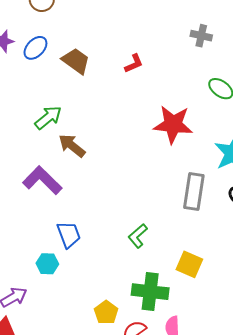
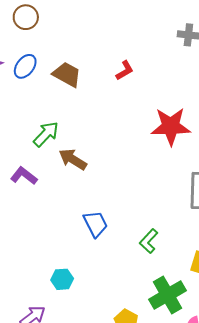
purple L-shape: (42, 180) -> (24, 176), moved, size x0.7
blue trapezoid: (69, 235) -> (95, 224), moved
green cross: (150, 292) -> (167, 295), turned -30

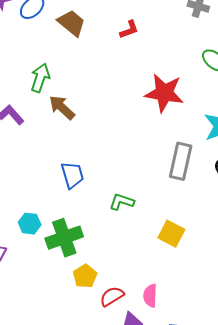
green arrow: (46, 134) -> (40, 78), turned -36
green L-shape: (149, 241) -> (122, 202), turned 55
green cross: (167, 295) -> (64, 238), moved

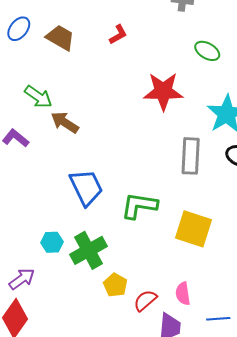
green arrow: (40, 78) -> (38, 97), turned 116
blue trapezoid: (72, 175) -> (86, 187), size x1.4
green L-shape: (122, 202) -> (139, 206), size x1.5
yellow square: (171, 234) -> (194, 229), size x1.4

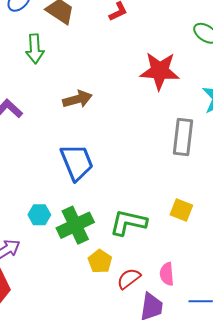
green arrow: (38, 97) -> (35, 49), moved, turned 48
brown arrow: (65, 122) -> (77, 99), moved, turned 128
green L-shape: (139, 206) -> (128, 223), moved
yellow square: (194, 229) -> (181, 210), size x0.6

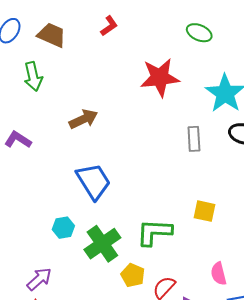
gray rectangle: (183, 137) -> (194, 139), size x0.7
cyan hexagon: (39, 215) -> (63, 228), moved
pink semicircle: (167, 274) -> (219, 274), moved

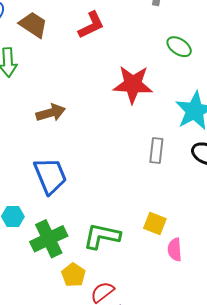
red L-shape: (109, 26) -> (91, 25), size x1.4
pink semicircle: (219, 274) -> (175, 250), moved

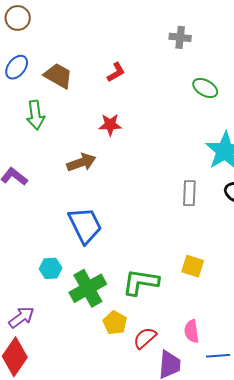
red L-shape: (91, 25) -> (116, 72), size x0.7
red star: (133, 84) -> (110, 125), moved, size x0.6
pink semicircle: (175, 250) -> (192, 331), moved

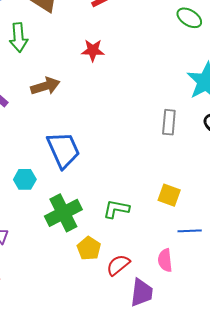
brown arrow: (81, 162) -> (45, 86), moved
cyan hexagon: (51, 268) -> (25, 179), moved
green L-shape: (141, 282) -> (116, 209), size x0.7
blue line: (218, 356) -> (190, 231), moved

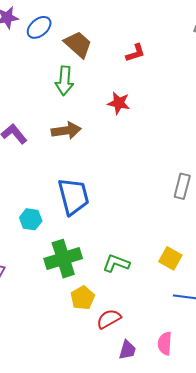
green arrow: (19, 38) -> (64, 81), moved
pink semicircle: (165, 260) -> (165, 343), moved
purple trapezoid: (142, 293) -> (127, 350), size x0.7

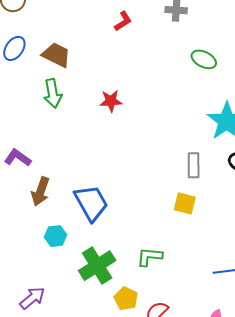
red L-shape: (135, 53) -> (123, 21), moved
brown arrow: (66, 131) -> (41, 191), moved, turned 132
yellow square: (170, 258) -> (185, 203), moved

